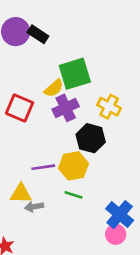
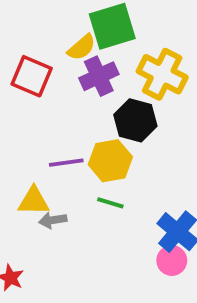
yellow cross: (109, 107) -> (162, 74), size x1.4

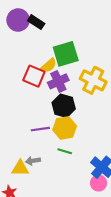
red square: (32, 76) -> (34, 76), moved
black hexagon: (135, 120) -> (64, 106), moved
yellow triangle: (34, 201) -> (20, 168), moved

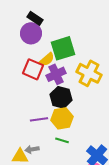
purple circle: (18, 20) -> (31, 33), moved

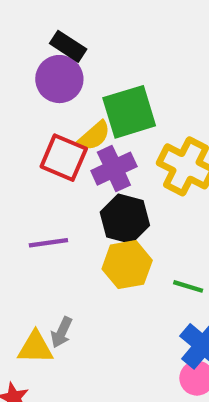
purple line: (39, 119) -> (48, 243), moved
green line: (62, 140) -> (188, 286), moved
gray arrow: (32, 149) -> (62, 332), turned -56

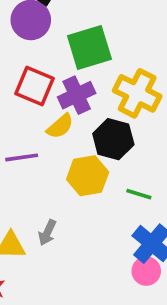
yellow semicircle: (94, 136) -> (60, 126), moved
black hexagon: (125, 219) -> (113, 139), moved
gray arrow: (62, 332) -> (47, 233), moved

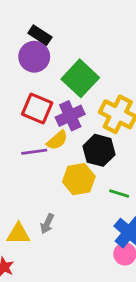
green square: (89, 47) -> (80, 78), turned -30
purple line: (22, 157) -> (34, 152), moved

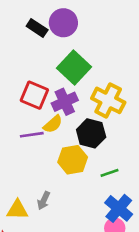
purple circle: (34, 57) -> (63, 23), moved
green line: (119, 193) -> (109, 173), turned -36

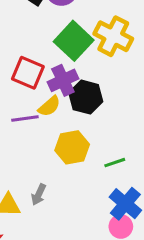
yellow cross: (108, 100) -> (113, 36), moved
black hexagon: (91, 133) -> (86, 97), moved

